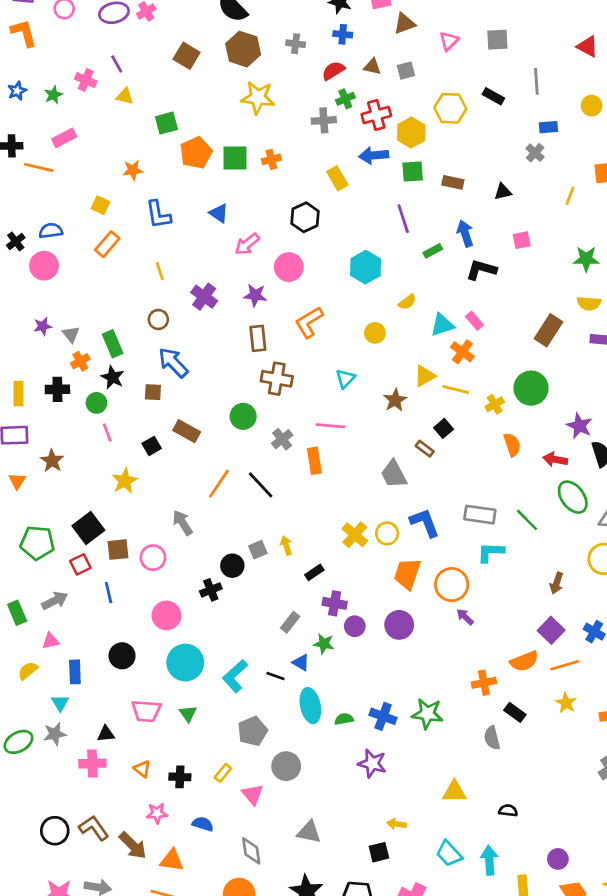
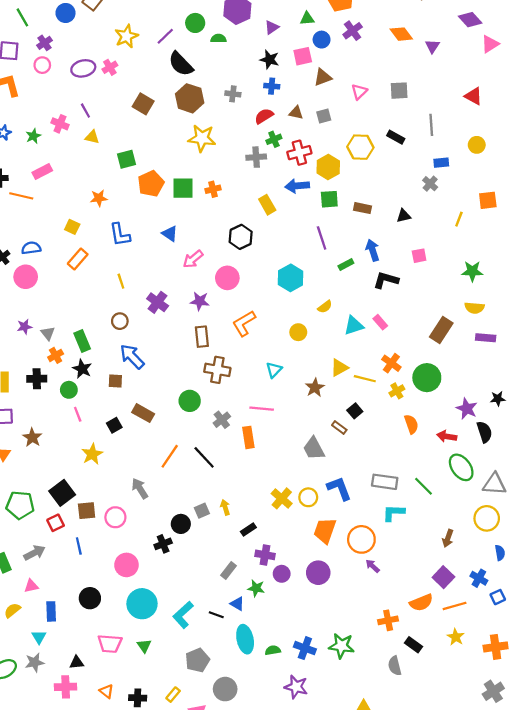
orange cross: (462, 352) -> (391, 363), moved

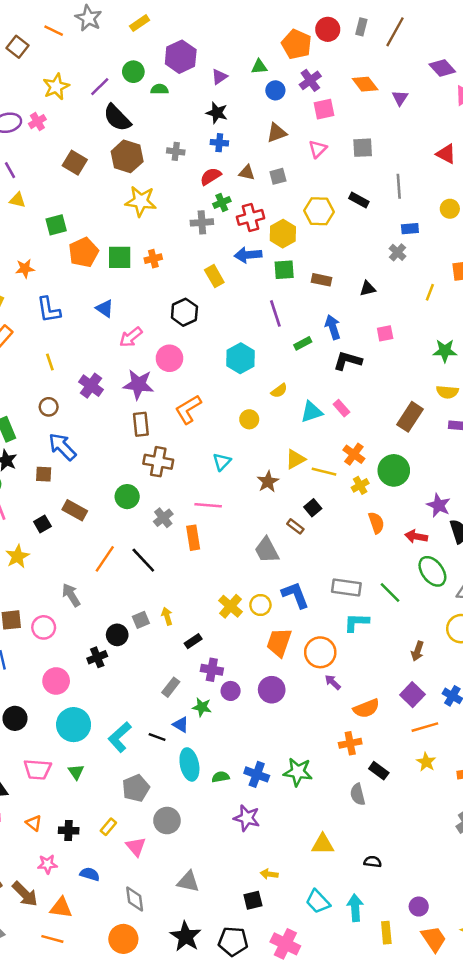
pink square: (303, 56) -> (324, 109), moved
purple star: (200, 301) -> (138, 384), size x1.4
orange semicircle: (421, 603) -> (366, 708), moved

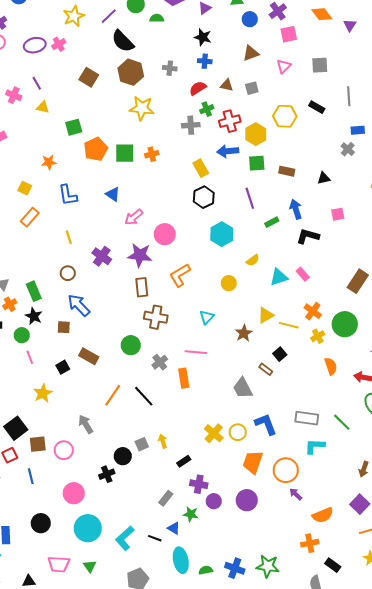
black hexagon: (184, 312) -> (204, 197), moved

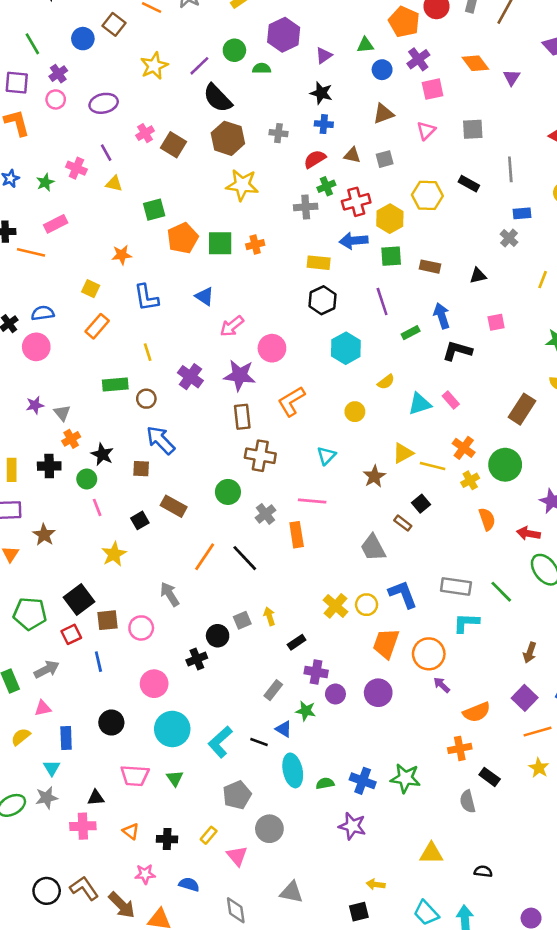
pink cross: (59, 44) -> (145, 133), moved
yellow rectangle: (201, 168) -> (319, 263), turned -54
green rectangle: (34, 291) -> (115, 384), moved, turned -72

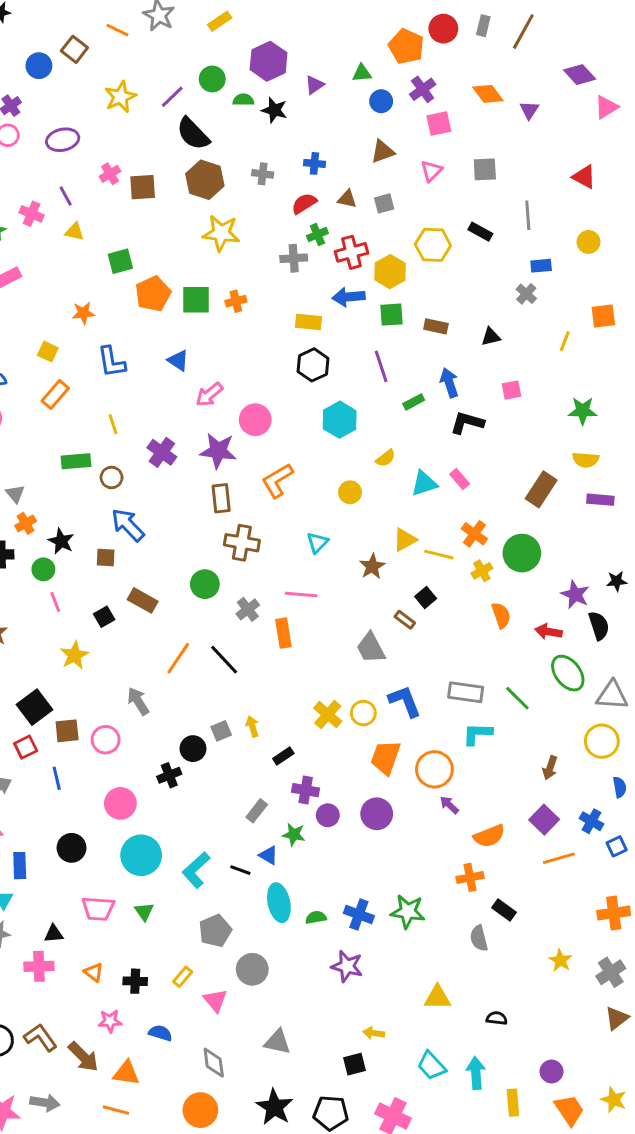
black star: (321, 93) -> (274, 110), moved
brown square: (174, 145) -> (143, 187), turned -35
yellow star: (539, 768) -> (560, 960), moved

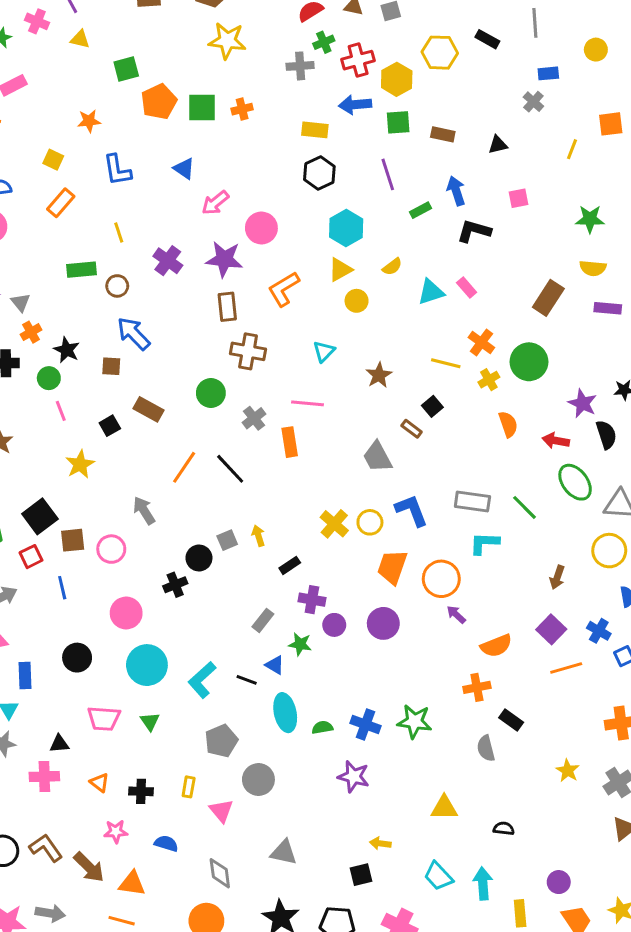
yellow triangle: (405, 540) -> (340, 270), moved
yellow rectangle: (183, 977) -> (189, 787), turned -30

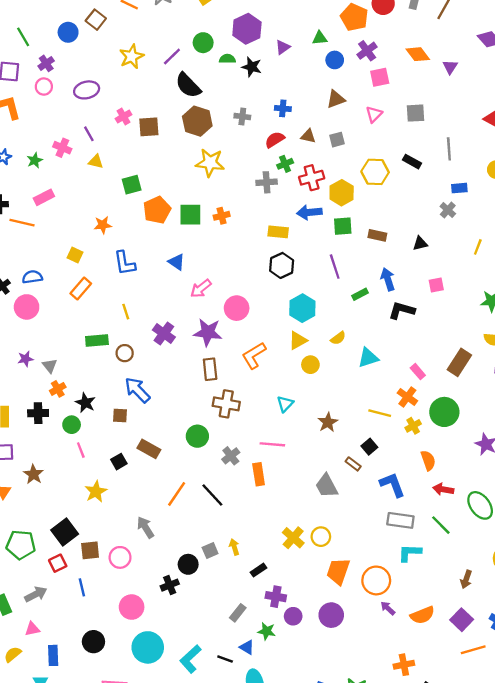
pink rectangle: (467, 287) -> (418, 372), moved
red arrow: (556, 441) -> (443, 489), moved
blue L-shape: (412, 510) -> (392, 485), moved
orange semicircle: (496, 646) -> (422, 615), moved

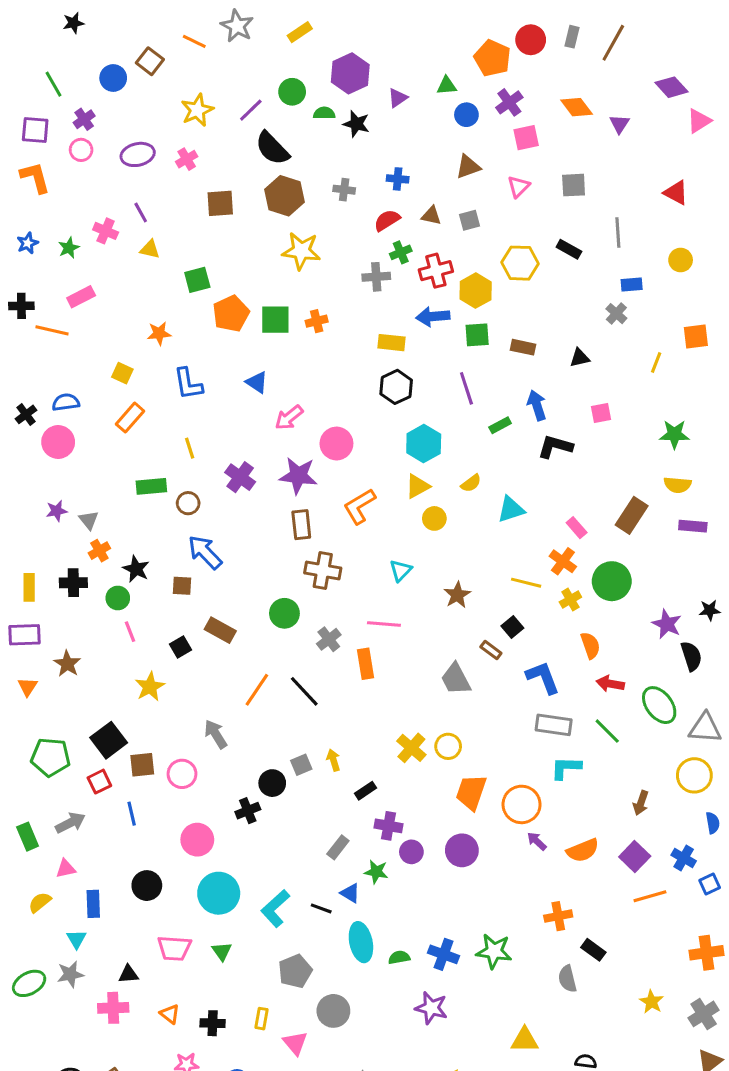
pink cross: (123, 117) -> (187, 159), moved

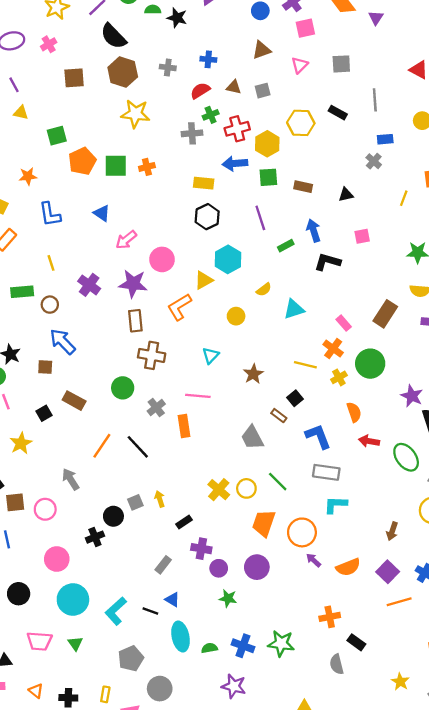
yellow triangle: (418, 486) -> (204, 280), moved
green line: (607, 731) -> (278, 482), moved
green star: (376, 872) -> (228, 598), moved

